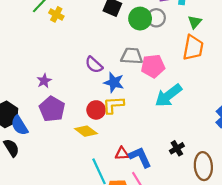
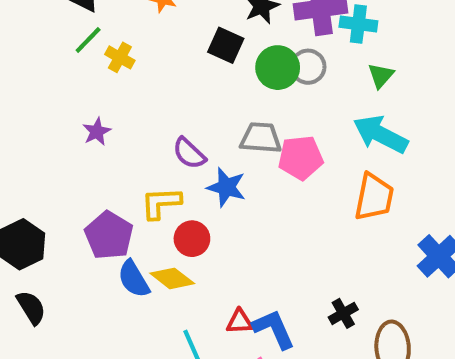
orange trapezoid: (193, 48) -> (374, 197), moved
purple star: (44, 81) -> (97, 132), moved
cyan arrow: (168, 95) -> (381, 134), moved, turned 64
yellow L-shape: (113, 105) -> (161, 203), moved
blue semicircle: (19, 125) -> (134, 279), moved

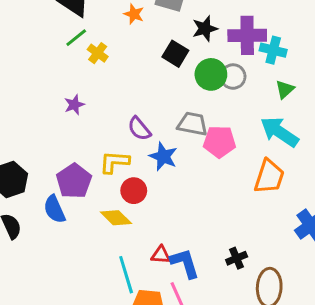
blue semicircle: (134, 279) -> (54, 209), moved

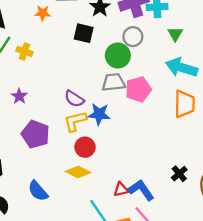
green circle: (211, 74) -> (118, 55), moved
yellow L-shape: (114, 162) -> (75, 121), moved
purple pentagon: (74, 181) -> (36, 134), moved
blue semicircle: (54, 209) -> (38, 191), moved

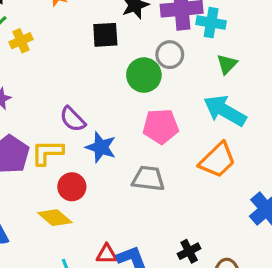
black square: (84, 33) -> (105, 35), turned -30
yellow cross: (24, 51) -> (21, 41), turned 35
gray trapezoid: (113, 82) -> (148, 179), moved
orange trapezoid: (184, 104) -> (218, 160), turned 32
yellow L-shape: (75, 121) -> (47, 153), moved

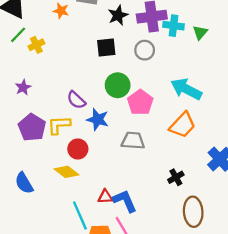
black square: (105, 35) -> (106, 47), moved
green triangle: (227, 64) -> (200, 32), moved
green circle: (144, 75) -> (118, 85), moved
pink pentagon: (161, 126) -> (140, 102), turned -30
black cross: (189, 251) -> (176, 177), moved

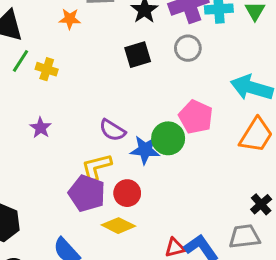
yellow cross: (36, 45) -> (47, 69), turned -35
green circle: (118, 85) -> (168, 138), moved
purple pentagon: (32, 127) -> (87, 193), moved
gray trapezoid: (133, 141) -> (244, 236), moved

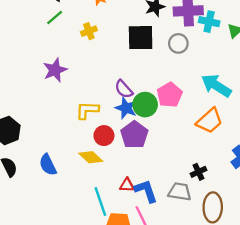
black square: (138, 55) -> (141, 38), size x1.4
yellow cross: (47, 69) -> (89, 31), moved, turned 35
purple star: (41, 128) -> (55, 70), size x1.5
purple semicircle: (112, 130) -> (124, 89), moved
purple pentagon: (87, 193) -> (134, 135), moved

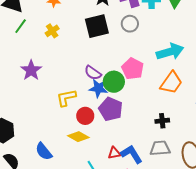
cyan arrow: (216, 85) -> (170, 52), turned 144
black cross: (198, 172) -> (162, 121), moved, turned 32

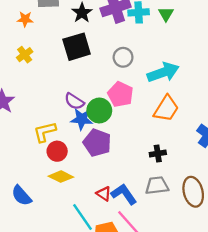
gray circle: (130, 24) -> (123, 57), moved
red circle: (85, 116) -> (57, 151), moved
red triangle: (114, 153) -> (104, 194), turned 48

